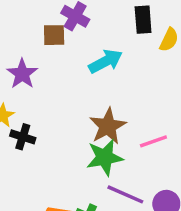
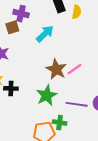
pink line: (153, 141) -> (75, 69), moved
green star: (105, 157) -> (47, 95), moved

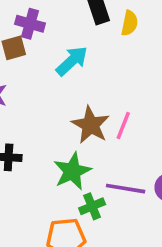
pink line: (75, 69) -> (123, 125), turned -35
green cross: (60, 123) -> (92, 206), moved, turned -32

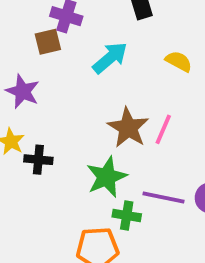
yellow semicircle: (130, 23) -> (179, 61), moved, turned -75
green cross: (92, 206) -> (127, 215), turned 30

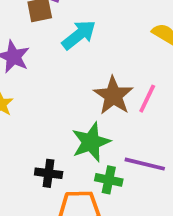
cyan arrow: (110, 58) -> (79, 35), moved
black cross: (38, 160) -> (49, 173), moved

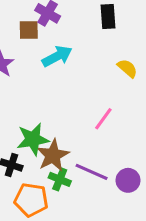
brown star: (113, 96) -> (53, 155), moved
green star: (91, 142) -> (33, 139), moved

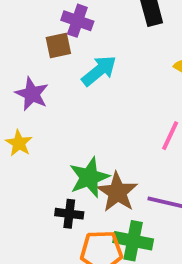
green cross: (60, 179) -> (133, 241), moved, size x1.4

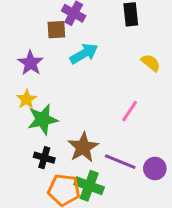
yellow star: (19, 143) -> (26, 99), moved
green star: (89, 177) -> (43, 119), moved

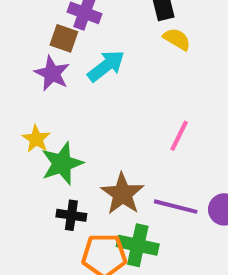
brown square: (56, 30) -> (64, 38), turned 30
purple star: (31, 63) -> (52, 73), moved
yellow semicircle: (151, 63) -> (177, 39), moved

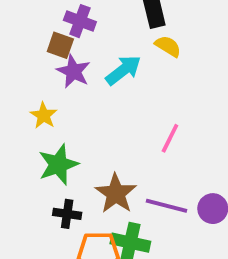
cyan arrow: (106, 66) -> (123, 70), moved
purple star: (52, 73) -> (74, 71), moved
yellow star: (36, 139) -> (44, 115), moved

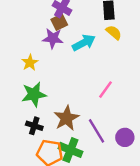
brown square: (60, 45) -> (59, 22), moved, turned 35
purple star: (74, 71) -> (53, 38), turned -30
purple line: (166, 206) -> (97, 131), turned 35

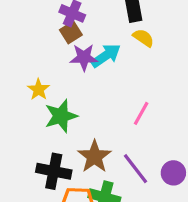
purple star: (53, 38) -> (84, 57), moved
green star: (34, 94) -> (61, 116), moved
black cross: (34, 126) -> (54, 171), size x1.5

